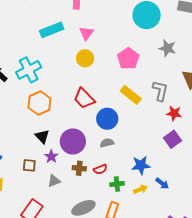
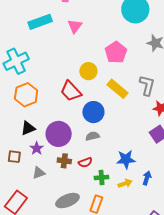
yellow circle: (85, 58) -> (88, 71), moved
black triangle: (42, 136) -> (28, 128), turned 49
blue arrow: (162, 183) -> (147, 178), turned -112

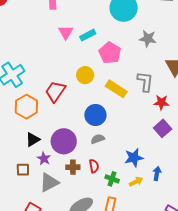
cyan rectangle: (40, 22) -> (88, 35), moved, size x0.7
red trapezoid: (71, 91) -> (55, 91), moved, turned 85
red semicircle: (85, 162) -> (94, 166), turned -72
gray triangle: (39, 173) -> (49, 182), size x1.5
green cross: (102, 178) -> (112, 179), turned 32

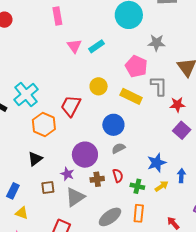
pink pentagon: (110, 53) -> (136, 66), moved
black triangle: (33, 140) -> (35, 159), moved

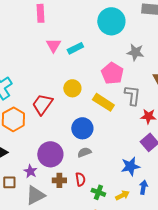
blue star: (157, 163) -> (130, 166), moved

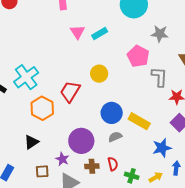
yellow rectangle: (103, 102) -> (139, 121), moved

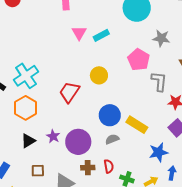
orange hexagon: (42, 108) -> (26, 108), moved
purple star: (62, 159) -> (53, 136), moved

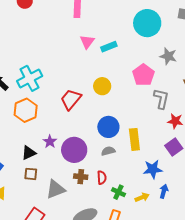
yellow rectangle: (137, 125) -> (134, 139), turned 45
black triangle: (28, 141) -> (29, 153), moved

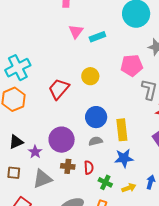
pink pentagon: (143, 75) -> (132, 65), turned 30
purple star: (50, 142) -> (35, 152), moved
blue star: (153, 169) -> (124, 158), moved
brown square: (31, 174) -> (14, 173), moved

